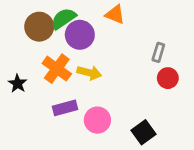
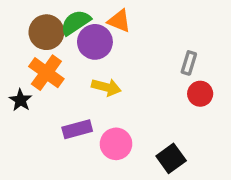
orange triangle: (115, 14) -> (119, 21), moved
orange cross: (57, 69) -> (46, 73), moved

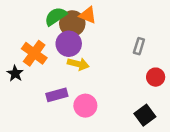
brown circle: (46, 32) -> (72, 23), moved
purple circle: (95, 42) -> (69, 44), moved
red circle: (200, 94) -> (156, 77), moved
black square: (171, 158) -> (145, 115), moved

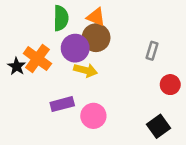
green semicircle: (56, 16) -> (61, 18), turned 125
brown circle: (72, 23) -> (96, 38), moved
black star: (15, 73) -> (17, 66), moved

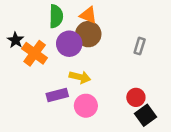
black star: (17, 66) -> (16, 40), moved
yellow arrow: (86, 70) -> (80, 77), moved
red circle: (170, 85) -> (136, 97), moved

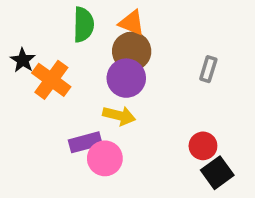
purple circle: (69, 44) -> (126, 78), moved
pink circle: (86, 106) -> (105, 158), moved

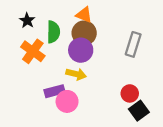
green semicircle: (83, 25) -> (53, 32), moved
black star: (23, 60) -> (27, 21), moved
gray rectangle: (208, 69) -> (133, 44), size x1.5

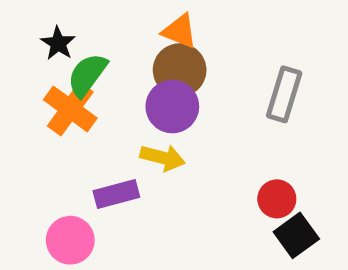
green semicircle: (53, 32) -> (87, 75), moved, turned -145
pink circle: (67, 101) -> (70, 240), moved

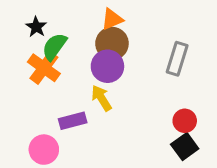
orange triangle: (180, 31) -> (112, 19), turned -45
yellow arrow: (163, 158) -> (101, 98), turned -136
red circle: (277, 199) -> (185, 121), moved

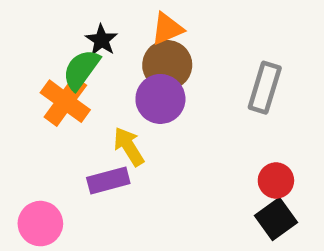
black star: (36, 27) -> (102, 40), moved
yellow arrow: (101, 98) -> (129, 147), moved
pink circle: (44, 150) -> (40, 224), moved

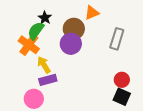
orange triangle: (167, 29) -> (92, 13), moved
yellow arrow: (129, 147) -> (44, 65), moved
black square: (276, 219) -> (122, 97), turned -30
pink circle: (40, 224) -> (34, 99), moved

